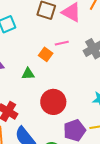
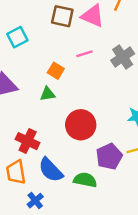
orange square: (46, 54) -> (56, 71), moved

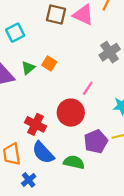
pink line: (84, 54) -> (88, 88), moved, turned -40
green triangle: (48, 94) -> (28, 68), moved, turned -32
red cross: (28, 141) -> (36, 124), moved

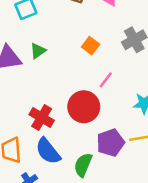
orange square: (49, 63) -> (91, 46), moved
green semicircle: (74, 162) -> (83, 165), turned -84

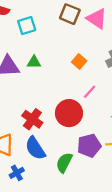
green triangle: (38, 51) -> (34, 62), turned 32

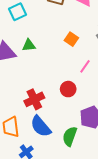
red circle: (69, 113) -> (68, 89), size x0.6
red cross: (32, 119) -> (34, 99), turned 36

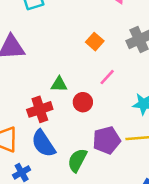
green triangle: (29, 45) -> (59, 84), moved

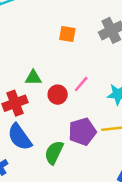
orange square: (95, 42) -> (67, 34), turned -30
pink line: (107, 77) -> (81, 84), moved

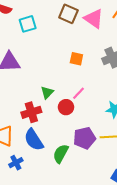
green triangle: (33, 78) -> (47, 92), turned -48
pink line: (81, 84) -> (79, 93), moved

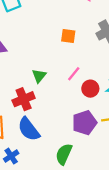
red circle: (66, 107) -> (90, 89), moved
green semicircle: (61, 154) -> (64, 154), moved

